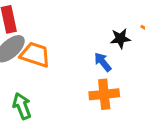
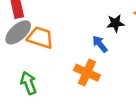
orange cross: (104, 94) -> (87, 73), moved, turned 30

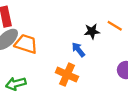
green arrow: (29, 83) -> (16, 84), turned -84

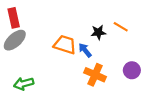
orange trapezoid: (26, 44) -> (65, 45), moved
orange cross: (67, 75) -> (95, 75), moved

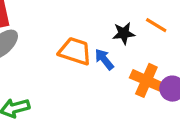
orange cross: (95, 75) -> (146, 80), moved

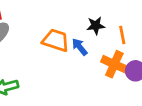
orange line: (156, 25) -> (122, 35), moved, turned 48

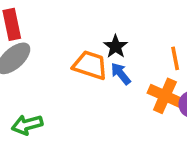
black star: (96, 26) -> (116, 46), moved, turned -30

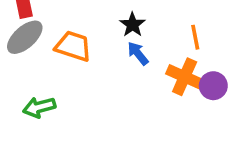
orange trapezoid: (90, 65) -> (73, 46), moved

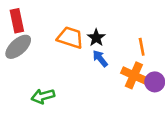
orange trapezoid: (73, 46) -> (70, 38), moved
green arrow: (39, 107) -> (43, 96), moved

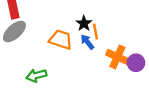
orange trapezoid: (70, 38) -> (61, 40), moved
orange line: (142, 47) -> (95, 31), moved

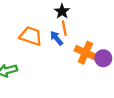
black star: (84, 23) -> (62, 11), moved

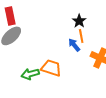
orange trapezoid: (31, 36) -> (51, 68), moved

